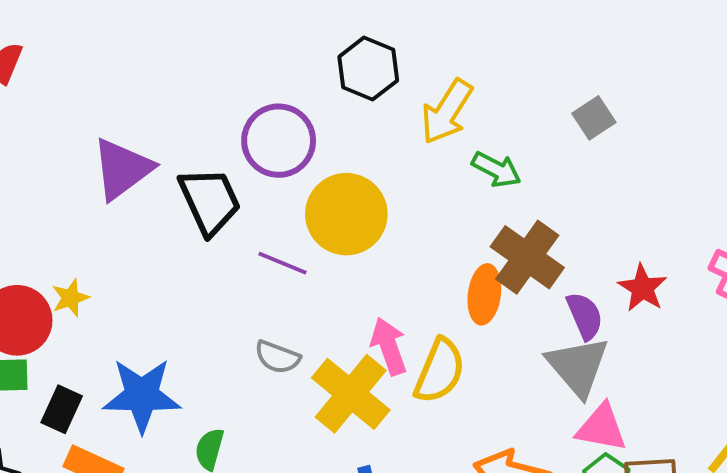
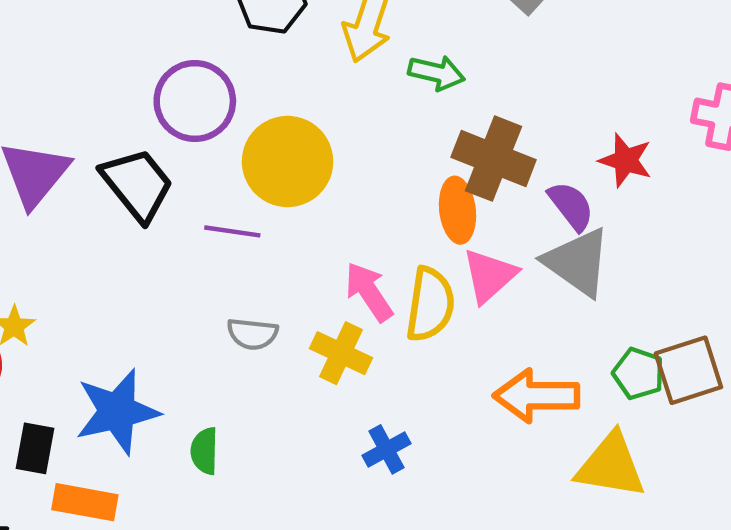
yellow cross: (351, 394) -> (341, 353), size x0.7
pink triangle: (601, 428) -> (489, 276), moved, turned -38

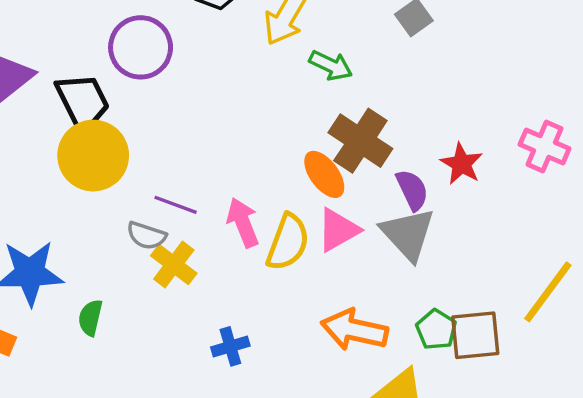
yellow circle: (288, 161) -> (93, 156), moved
orange ellipse: (457, 210) -> (324, 174), turned -42
purple line: (232, 231) -> (176, 205), moved
yellow cross: (341, 353) -> (174, 264), moved

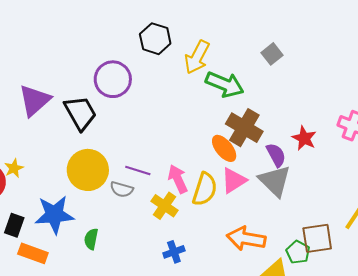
green arrow: (331, 65) -> (225, 84), size x1.5
yellow circle: (93, 156) -> (88, 170), moved
yellow cross: (174, 264) -> (164, 206), moved
green pentagon: (436, 330) -> (298, 252), moved

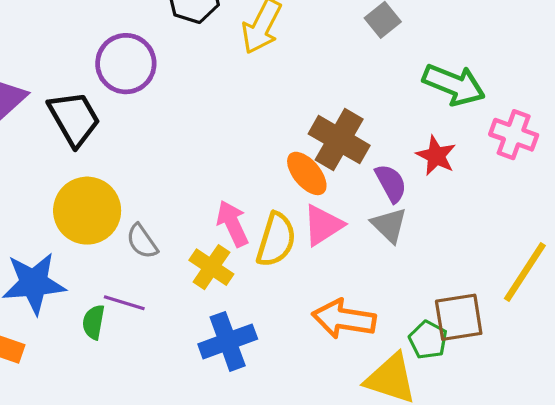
green arrow: (225, 84) -> (454, 85), moved
purple line: (138, 171) -> (124, 303), moved
gray triangle: (275, 181) -> (389, 225), size x0.7
gray semicircle: (122, 189) -> (142, 241), turned 40
blue cross: (174, 252) -> (228, 341), size x1.6

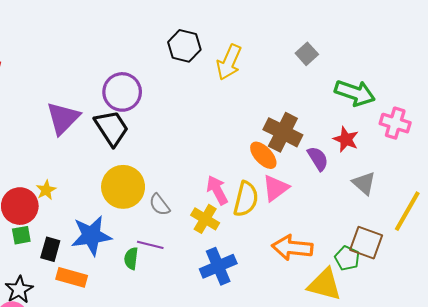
purple circle: (126, 64) -> (122, 92), moved
gray triangle: (389, 225) -> (364, 183), moved
brown square: (459, 317) -> (366, 243), turned 32

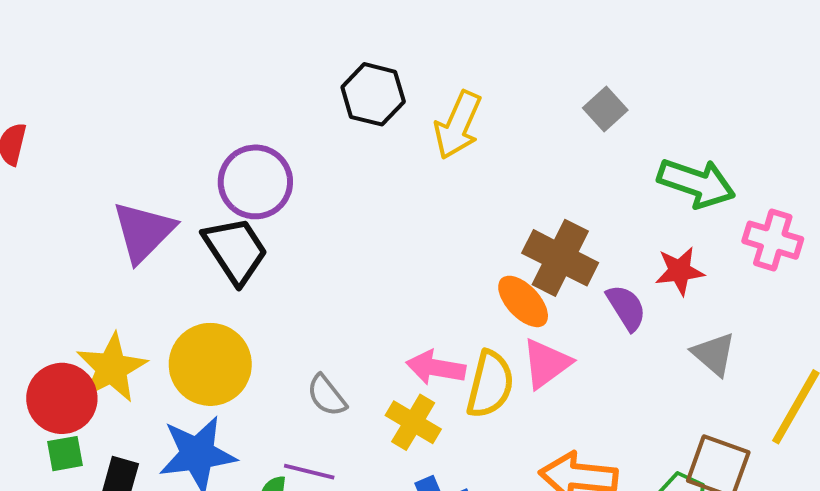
red star: (346, 139) -> (680, 271), turned -30
yellow circle: (123, 187) -> (210, 364), moved
yellow star: (46, 190) -> (112, 368), size x1.8
pink arrow: (217, 190) -> (436, 368), turned -52

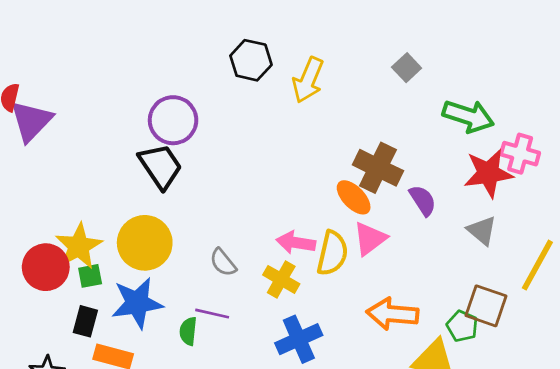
purple triangle: (144, 232) -> (31, 121), moved
red star: (680, 271) -> (488, 173), moved, size x1.5
green square: (65, 454) -> (90, 276), moved

